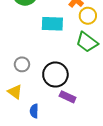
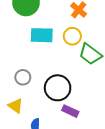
yellow circle: (88, 16) -> (72, 36), moved
cyan rectangle: (52, 24) -> (42, 35), moved

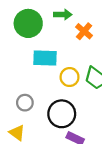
yellow circle: (72, 36) -> (70, 77), moved

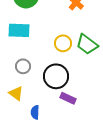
cyan rectangle: (45, 58) -> (19, 30), moved

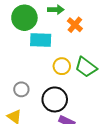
cyan rectangle: (19, 30) -> (41, 40), moved

